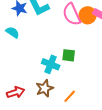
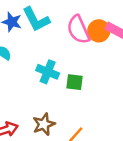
cyan cross: (51, 64) -> (48, 72), moved

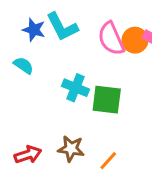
green square: (74, 82) -> (107, 100), size x1.5
brown star: (44, 124) -> (71, 149), turned 30

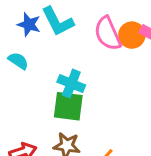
green square: (107, 100) -> (68, 106), moved

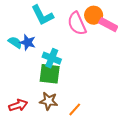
blue star: (29, 24) -> (28, 42), moved
orange circle: (132, 35) -> (94, 15), moved

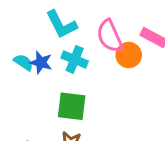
orange circle: (94, 15) -> (129, 55), moved
cyan cross: (52, 58) -> (75, 59), moved

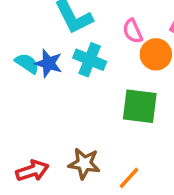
pink semicircle: (110, 36) -> (133, 31), size x0.6
green square: (72, 106) -> (140, 106), moved

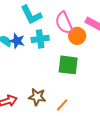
pink semicircle: (133, 31) -> (64, 23), size x1.6
cyan cross: (90, 60) -> (40, 39), turned -30

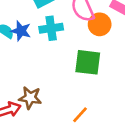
brown star: (37, 97) -> (30, 98), moved

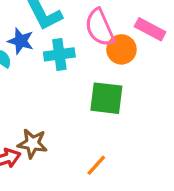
blue star: (21, 31) -> (21, 41), moved

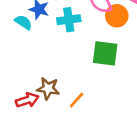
orange line: (96, 165) -> (77, 100), moved

